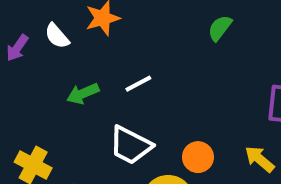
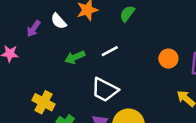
green semicircle: (220, 28) -> (127, 14), moved
orange circle: (198, 157) -> (168, 59), moved

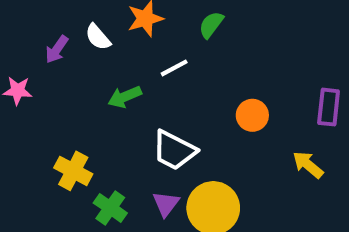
white line: (110, 51) -> (174, 68), moved
orange circle: (168, 59) -> (252, 115), moved

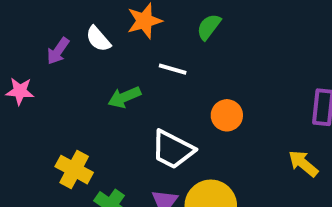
white line: (174, 68) -> (173, 69), turned 44
orange circle: (252, 115) -> (227, 115), moved

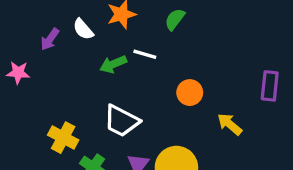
green arrow: (124, 97) -> (113, 64), moved
white trapezoid: (173, 149) -> (121, 121), moved
yellow arrow: (303, 164) -> (230, 124), moved

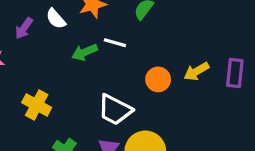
white trapezoid: (121, 121) -> (115, 110), moved
yellow arrow: (230, 124) -> (196, 71), moved, turned -70
yellow cross: (63, 138) -> (37, 105), moved

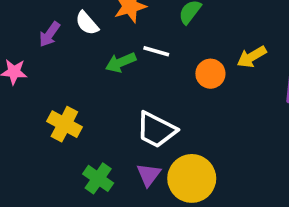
yellow arrow: (196, 71) -> (252, 57), moved
orange circle: (158, 79) -> (210, 74), moved

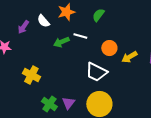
yellow arrow: (252, 57) -> (129, 57), moved
white trapezoid: (156, 130) -> (96, 72), moved
purple triangle: (149, 175) -> (68, 103), moved

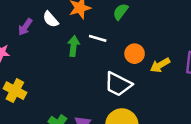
green arrow: (61, 42) -> (73, 46), turned 119
yellow cross: (31, 75) -> (15, 91), moved

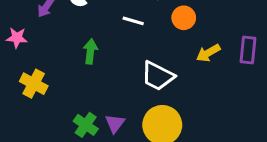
green arrow: (73, 46) -> (90, 51), moved
orange circle: (135, 54) -> (184, 18), moved

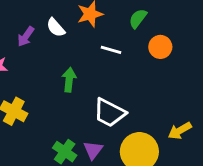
yellow arrow: (208, 53) -> (180, 131), moved
white trapezoid: (158, 76) -> (109, 113), moved

